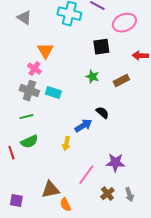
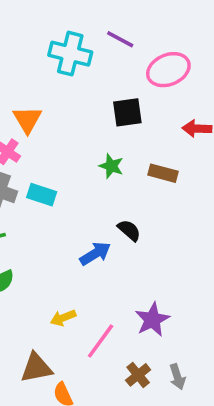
brown rectangle: (121, 81) -> (163, 173), turned 42
yellow arrow: (66, 144) -> (63, 318), moved, turned 56
purple star: (115, 163) -> (152, 320), turned -30

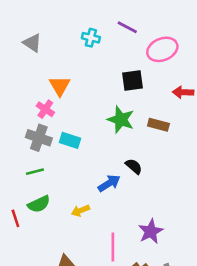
cyan cross: (70, 54) -> (91, 38), size x0.6
green star: (111, 166) -> (121, 120), size x1.5
yellow arrow: (63, 318) -> (80, 211), moved
pink line: (101, 341) -> (113, 247), turned -36

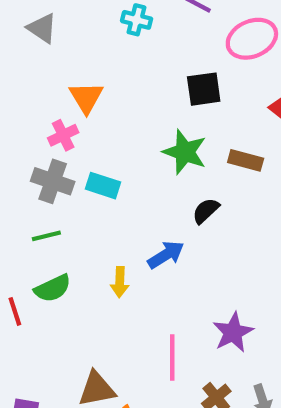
pink cross: (45, 109) -> (63, 135), turned 30
black semicircle: (134, 166) -> (206, 211), moved, turned -84
yellow arrow: (80, 211) -> (120, 282), moved, turned -66

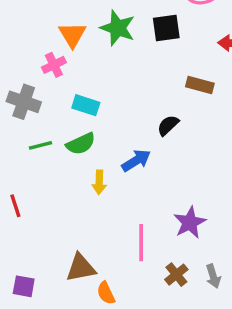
green star: (185, 152) -> (118, 28), moved
gray cross: (53, 181) -> (24, 102), moved
green semicircle: (53, 288) -> (81, 144), moved

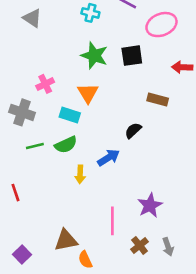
orange triangle: (72, 35) -> (88, 93), moved
purple square: (24, 286) -> (22, 255), turned 36

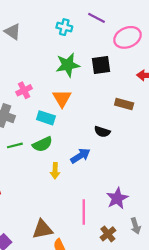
green star: (94, 56) -> (68, 65), turned -30
black semicircle: (133, 130) -> (102, 132), turned -119
gray arrow: (168, 247) -> (136, 226), moved

